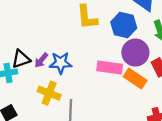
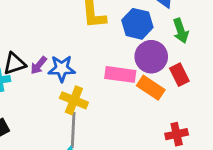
yellow cross: (49, 93) -> (74, 100), moved

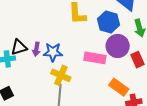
purple arrow: (39, 65) -> (36, 49), turned -32
orange rectangle: (151, 88) -> (119, 87), moved

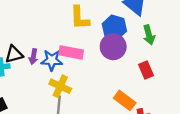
purple circle: (118, 46) -> (113, 47), moved
pink rectangle: (95, 58) -> (71, 52), moved

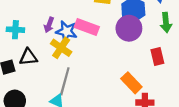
black triangle: (14, 54) -> (28, 57), moved
yellow cross: (60, 86) -> (61, 48), moved

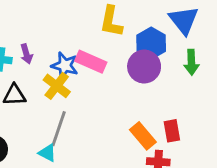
purple arrow: (49, 25) -> (26, 54), moved, turned -40
red rectangle: (157, 57) -> (172, 131), moved

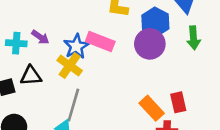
purple arrow: (26, 54) -> (40, 37), turned -36
blue star: (65, 66) -> (76, 46), turned 30

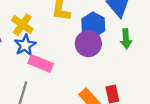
pink rectangle: (100, 42) -> (41, 63), moved
yellow cross: (70, 65) -> (22, 25), moved

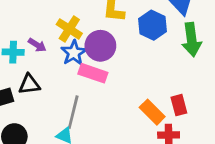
green arrow: (126, 39) -> (192, 40), size x1.4
purple circle: (88, 44) -> (100, 46), moved

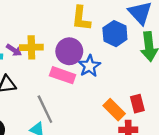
yellow cross: (69, 29) -> (31, 47), moved, turned -35
blue star: (74, 53) -> (89, 66), moved
gray line: (73, 112) -> (45, 109), turned -40

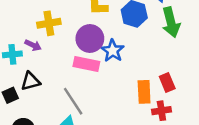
yellow cross: (31, 47) -> (49, 23), moved
orange rectangle: (114, 110) -> (144, 92), turned 50

